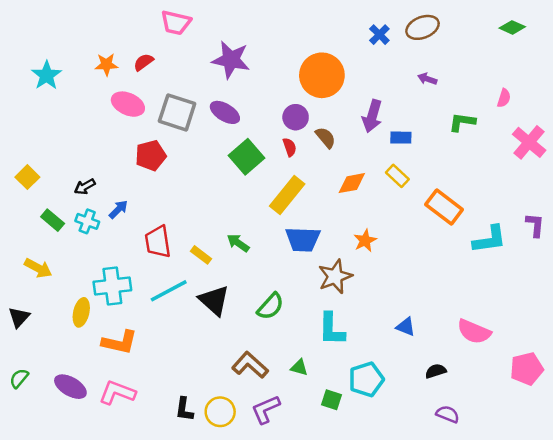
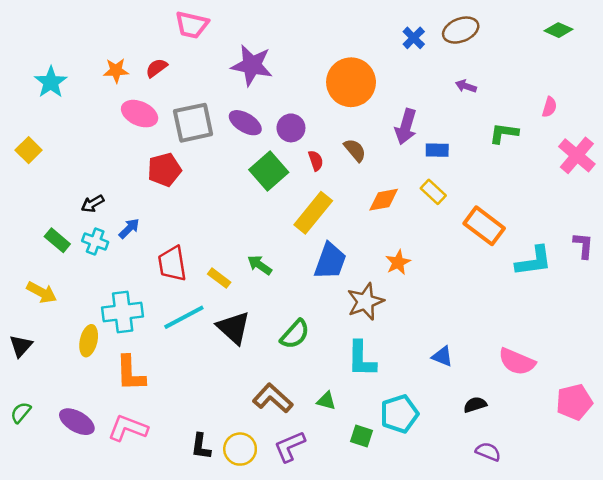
gray square: (177, 112) -> (193, 123), turned -30
purple circle: (296, 117) -> (291, 128), moved
yellow square: (27, 177) -> (29, 150), moved
blue trapezoid: (303, 239) -> (330, 261), turned -72
orange L-shape: (120, 342) -> (130, 373), turned 75

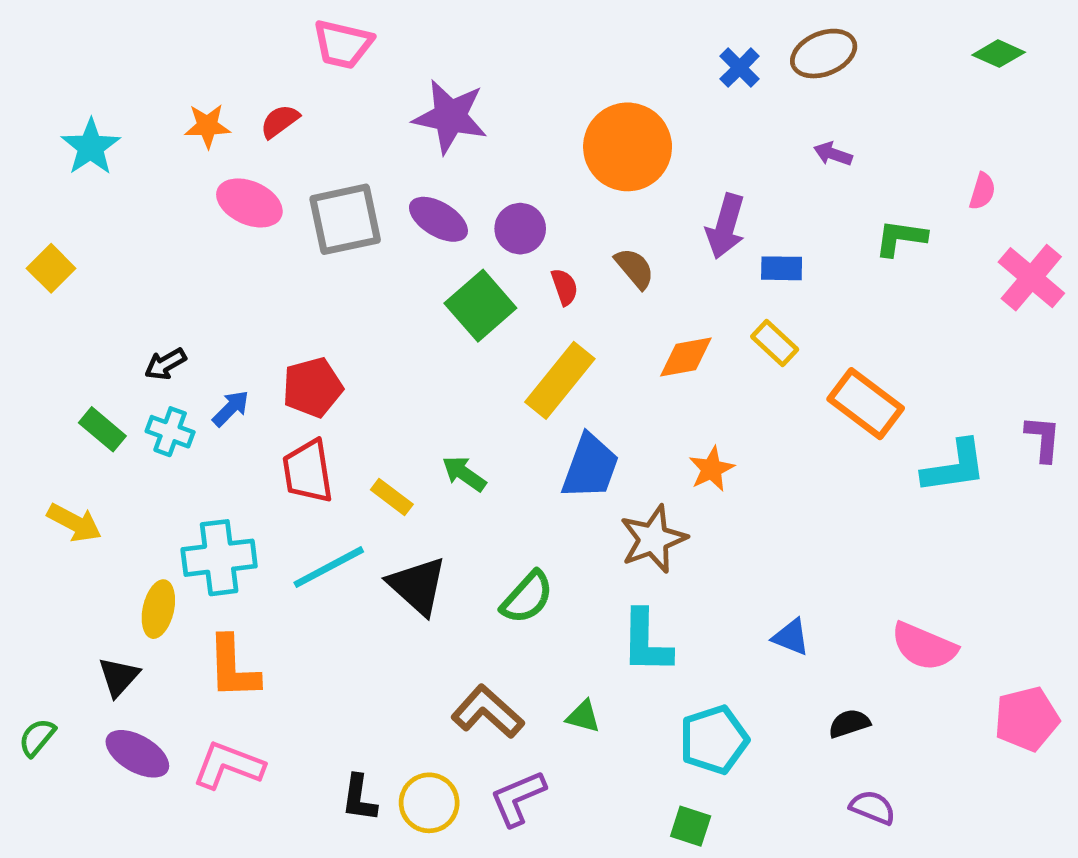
red pentagon: (164, 170) -> (312, 387), moved
black triangle: (21, 346) -> (119, 677), moved
green square: (361, 436) -> (691, 826), moved

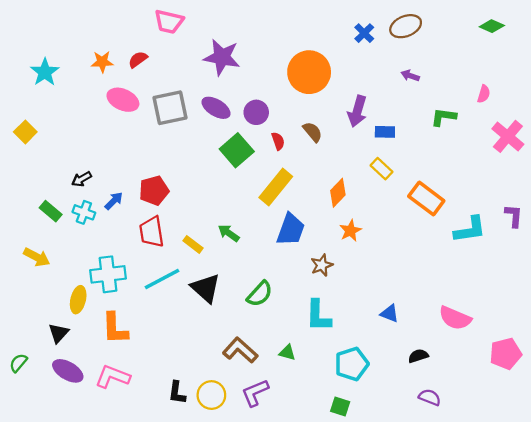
orange diamond: (686, 357) -> (338, 193), moved, turned -36
brown star: (653, 539) -> (322, 265), size x0.7

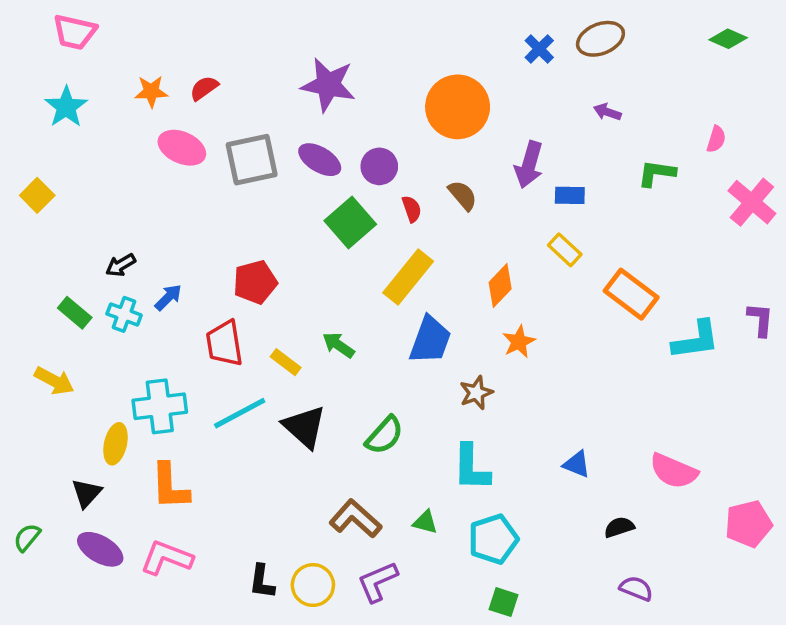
pink trapezoid: (169, 22) -> (75, 32), moved
red pentagon: (154, 190) -> (255, 282), moved
cyan pentagon: (352, 364) -> (493, 539), moved

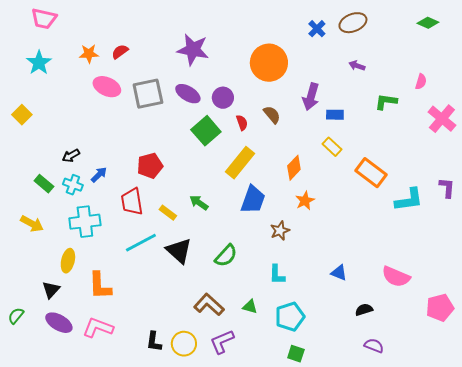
cyan cross: (160, 406) -> (85, 222), moved
cyan L-shape: (471, 468) -> (277, 275), size x0.7

